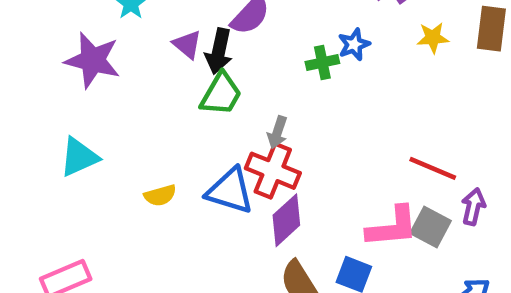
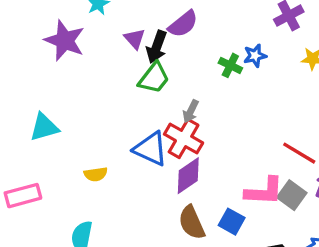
green cross: (322, 62) -> (230, 65), turned 30
cyan triangle: (79, 157) -> (44, 127), moved
yellow semicircle: (160, 195) -> (96, 174), moved

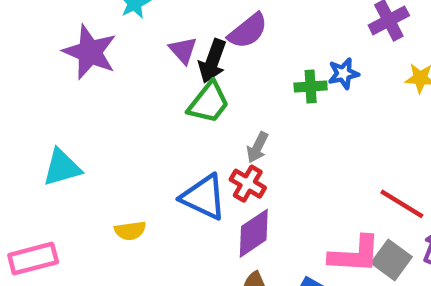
green cross: (230, 65) -> (311, 86), turned -30
red cross: (184, 138) -> (248, 184), size x0.7

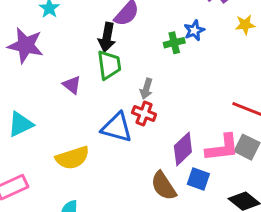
purple triangle: (183, 50) -> (72, 85), moved
green trapezoid: (209, 103) -> (109, 65), turned -36
yellow semicircle: (130, 231) -> (72, 158), size x1.6
purple diamond: (254, 233) -> (183, 149), moved

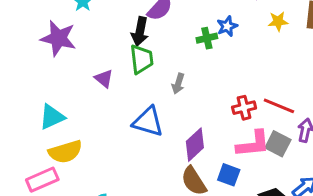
red cross: (144, 114) -> (244, 108), moved, turned -35
purple diamond: (183, 149) -> (195, 145), moved
yellow semicircle: (72, 158) -> (65, 152), moved

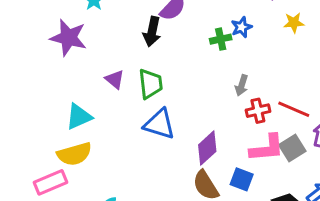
green trapezoid: (142, 59) -> (151, 84), moved
gray arrow: (178, 84) -> (242, 85), moved
cyan triangle: (52, 117) -> (79, 117), moved
gray square: (278, 144) -> (292, 148), turned 30

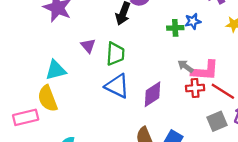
gray arrow: (242, 85) -> (186, 66), turned 98
purple diamond: (207, 148) -> (153, 94), moved
pink L-shape: (267, 148) -> (205, 71), moved
yellow semicircle: (74, 154) -> (48, 98), turned 76

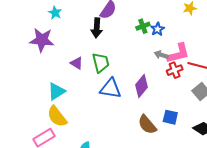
blue star: (193, 21) -> (157, 29), moved

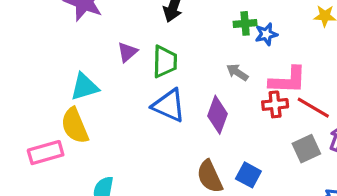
gray arrow: (161, 55) -> (237, 72), moved
purple triangle: (77, 63) -> (127, 52), turned 32
purple diamond: (142, 86) -> (217, 115), turned -35

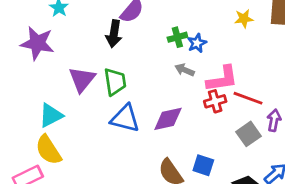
purple triangle: (127, 52) -> (82, 79), size x1.5
gray arrow: (237, 72) -> (185, 70), moved
purple diamond: (217, 115) -> (168, 119), turned 68

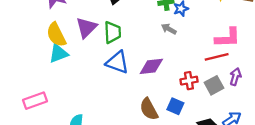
pink L-shape: (222, 79) -> (228, 38), moved
red line: (248, 98) -> (217, 57), turned -40
red cross: (215, 101) -> (189, 81), moved
yellow semicircle: (48, 150) -> (56, 35), moved

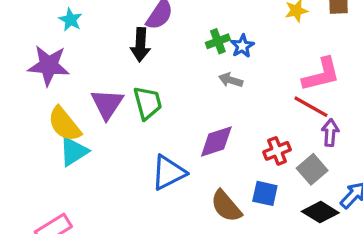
red line: (217, 57) -> (311, 107), turned 55
blue triangle: (117, 62) -> (168, 173), moved, turned -35
purple arrow: (235, 77) -> (330, 133), moved
gray square: (214, 85) -> (312, 169), moved

